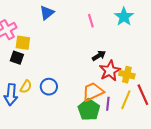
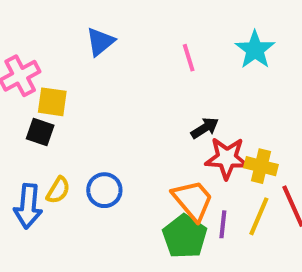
red star: (110, 71) -> (227, 158), turned 30
orange trapezoid: (93, 92) -> (193, 200), turned 75

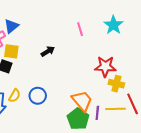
blue triangle: (100, 42) -> (11, 26), moved
black arrow: (205, 128) -> (48, 51), moved
red star: (227, 158) -> (105, 66), moved
yellow line: (259, 216) -> (115, 109), turned 66

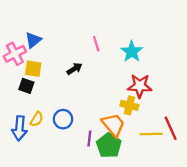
cyan star: (113, 25) -> (132, 52), moved
pink line: (80, 29) -> (96, 44), moved
yellow cross: (116, 84) -> (129, 105), moved
purple line: (97, 113) -> (89, 139), moved

